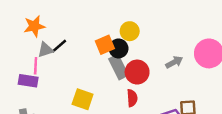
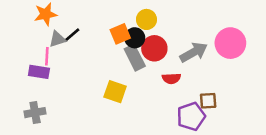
gray arrow: (174, 62) -> (194, 52), size x1.5
red circle: (137, 72) -> (154, 48), moved
red semicircle: (132, 98) -> (171, 78), moved, turned 91
yellow square: (83, 99) -> (115, 92), moved

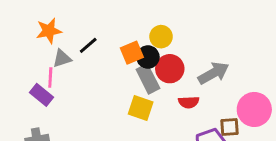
black line: (72, 35) -> (88, 45), moved
pink circle: (230, 43) -> (254, 109), moved
purple rectangle: (39, 72) -> (42, 95), turned 30
yellow square: (115, 92) -> (141, 108), moved

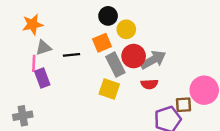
black line: (88, 45) -> (72, 55), moved, turned 35
black circle: (148, 57) -> (108, 16), moved
gray arrow: (213, 73) -> (153, 60), moved
purple rectangle: (42, 95) -> (42, 78), moved, turned 30

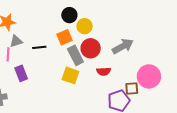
gray arrow: (153, 60) -> (123, 46), moved
purple rectangle: (42, 78) -> (21, 73), moved

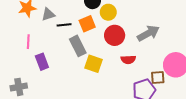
gray triangle: (16, 41) -> (48, 14), moved
black line: (39, 47) -> (64, 25), moved
gray rectangle: (75, 55) -> (78, 46), moved

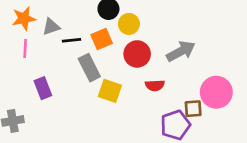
pink line: (28, 42) -> (25, 49), moved

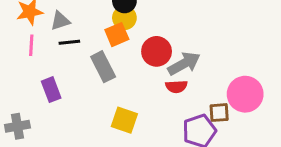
yellow circle: (129, 24) -> (124, 18), moved
black line: (72, 40) -> (69, 42), moved
gray arrow: (181, 51) -> (184, 64), moved
yellow square: (110, 91) -> (124, 120), moved

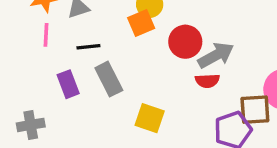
black line: (69, 42) -> (88, 47), moved
gray rectangle: (103, 67) -> (109, 79), moved
brown square: (219, 113) -> (255, 110), size x1.4

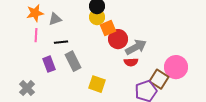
orange square: (141, 23) -> (108, 28), moved
brown square: (255, 110) -> (159, 79), turned 36
gray cross: (31, 125) -> (27, 88), turned -35

